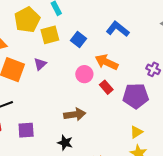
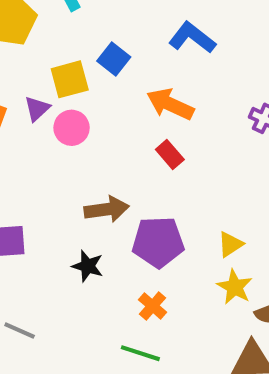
yellow square: (50, 35) -> (70, 79), moved
pink circle: (84, 74) -> (72, 128), moved
purple pentagon: (136, 96) -> (158, 242), moved

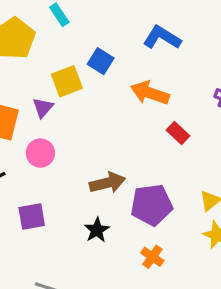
pink circle: (72, 128) -> (40, 153), moved
red rectangle: (170, 154) -> (178, 133), moved
black star: (88, 266) -> (97, 230), turned 30

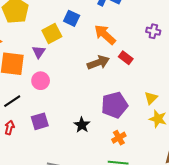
orange arrow: (150, 93) -> (105, 35), turned 30
brown arrow: (107, 183) -> (98, 63), moved
orange cross: (152, 257) -> (119, 138), turned 32

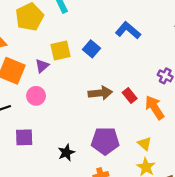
blue square: (72, 18) -> (92, 49), moved
orange arrow: (105, 35) -> (155, 108), moved
yellow triangle: (151, 98) -> (145, 144), turned -48

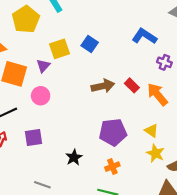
blue L-shape: (128, 30) -> (144, 36), moved
black star: (66, 153) -> (74, 157), moved

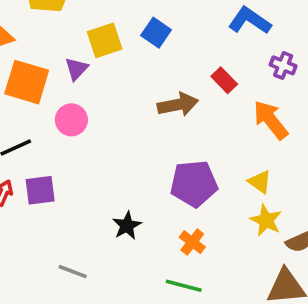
red rectangle: (132, 85) -> (224, 80), moved
purple square: (33, 137) -> (40, 190), moved
orange cross: (112, 167) -> (192, 242), turned -32

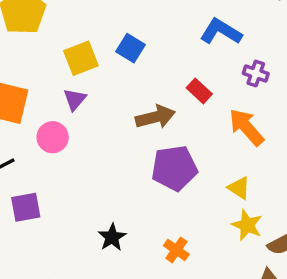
purple triangle: (76, 69) -> (75, 99), moved
purple pentagon: (194, 184) -> (174, 168), moved

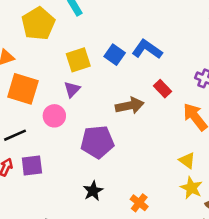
blue L-shape: (221, 32) -> (147, 49), moved
purple pentagon: (174, 168) -> (97, 142), moved

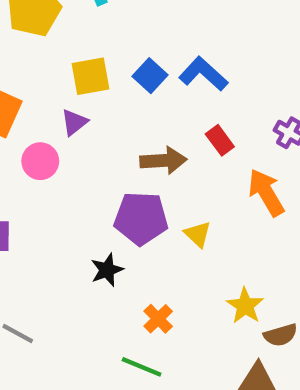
purple pentagon: (97, 142) -> (141, 218), moved
yellow triangle: (187, 161) -> (198, 234), moved
black star: (93, 191) -> (107, 270), moved

